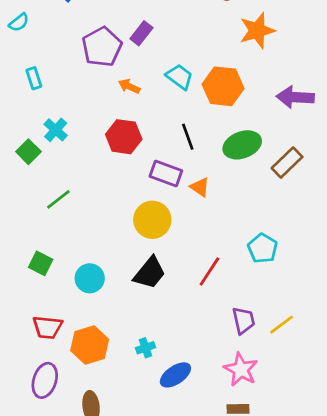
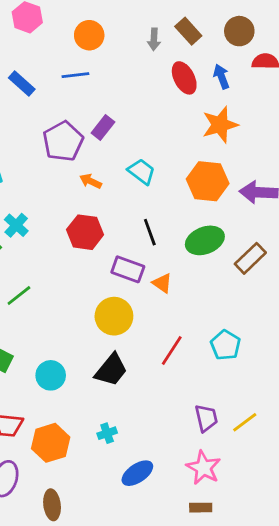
orange hexagon: (223, 86) -> (208, 181), moved
red line: (209, 271) -> (172, 351), moved
cyan cross: (145, 348) -> (107, 433), moved

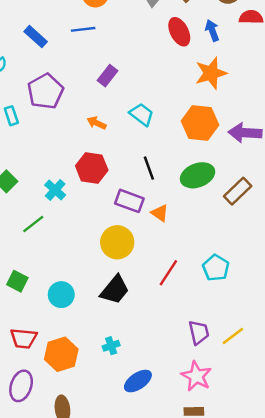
purple pentagon: (63, 141) -> (45, 91), moved
cyan cross: (16, 225) -> (55, 190), moved

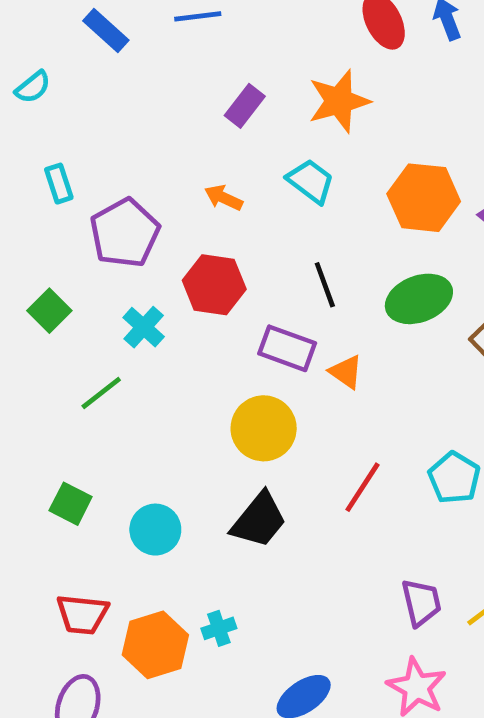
orange star: (211, 73) -> (339, 101), moved
purple pentagon: (45, 91) -> (125, 233), moved
cyan cross: (111, 346) -> (219, 628), moved

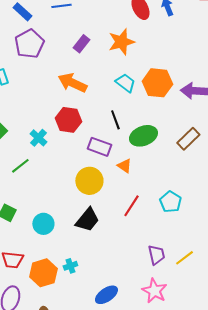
cyan trapezoid: (311, 181) -> (125, 83), moved
orange arrow: (224, 198) -> (72, 83), size x1.8
purple pentagon: (125, 233) -> (29, 44), moved
green ellipse: (419, 299) -> (143, 136), moved
orange triangle: (346, 372) -> (124, 166), moved

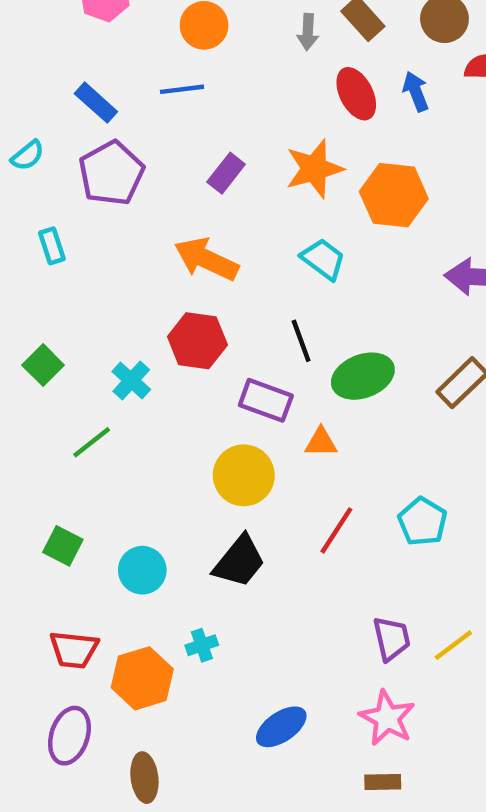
orange hexagon: (157, 83) -> (394, 195), moved
orange triangle: (124, 166) -> (321, 442), turned -35
cyan cross: (70, 266) -> (202, 645), moved

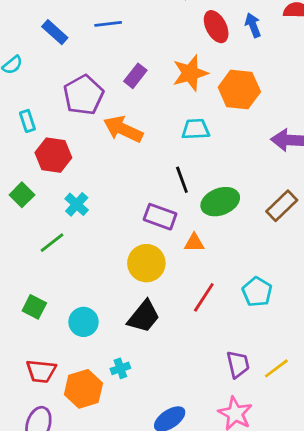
purple pentagon: (111, 173) -> (83, 95), moved
cyan trapezoid: (323, 259) -> (196, 129), turned -40
red hexagon: (197, 341) -> (53, 155), moved

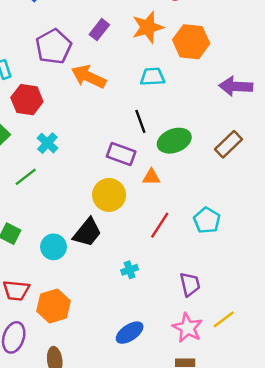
black trapezoid: (144, 316) -> (87, 232), moved
cyan cross: (120, 368) -> (130, 270), moved
yellow line: (276, 368) -> (224, 319), moved

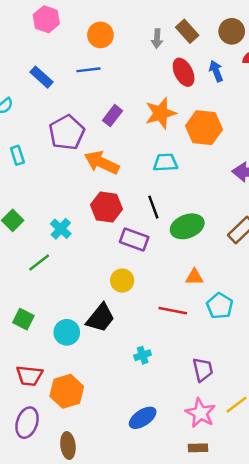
red hexagon: (27, 100) -> (106, 207), moved
orange triangle: (151, 177) -> (194, 277), moved
yellow circle: (109, 195) -> (122, 281), size x0.7
red line: (160, 225) -> (173, 311), turned 68

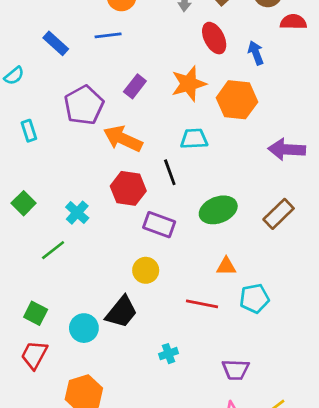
blue arrow: (216, 71) -> (256, 53), moved
black line: (153, 207) -> (170, 172), moved
cyan pentagon: (220, 306) -> (254, 298), turned 30
purple trapezoid: (203, 370) -> (236, 370), turned 105
red trapezoid: (29, 376) -> (34, 355), moved, turned 112

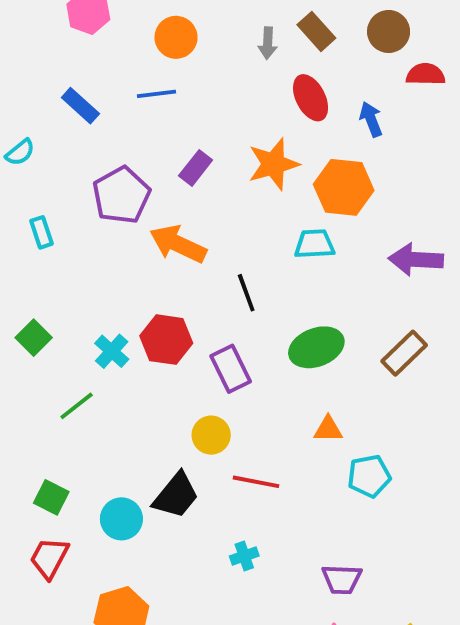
cyan trapezoid: (194, 139) -> (314, 244), moved
red hexagon: (128, 188) -> (166, 340), moved
purple rectangle: (159, 225) -> (231, 369), turned 44
red line: (202, 304) -> (256, 482), moved

